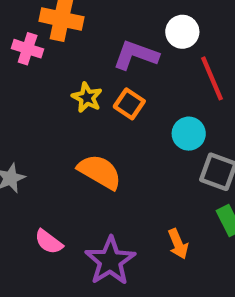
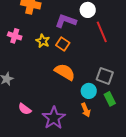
pink cross: (28, 49) -> (15, 36), moved
cyan circle: (189, 134) -> (89, 91), moved
orange semicircle: (100, 172) -> (65, 72), moved

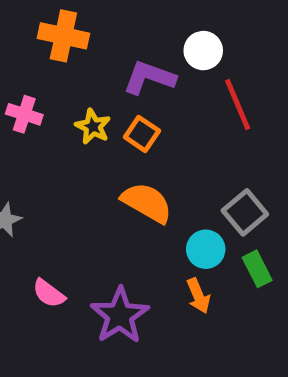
gray square: (105, 76) -> (245, 212), turned 30

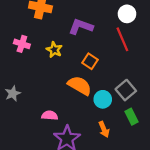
white circle: (203, 51) -> (127, 14), moved
orange square: (142, 134) -> (90, 61), moved
cyan circle: (206, 249) -> (103, 99), moved
pink semicircle: (49, 293) -> (50, 115), moved, turned 147

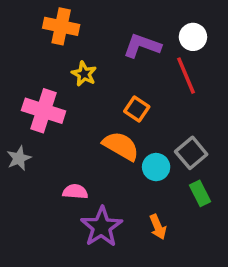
purple L-shape: (81, 27) -> (142, 46), moved
pink cross: (22, 44) -> (44, 111), moved, size x1.6
yellow star: (54, 50) -> (84, 74), moved
orange arrow: (104, 129) -> (158, 227), moved

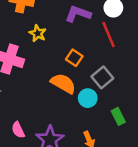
gray square: (191, 153) -> (102, 77), moved
pink semicircle: (75, 192) -> (18, 130), moved, turned -119

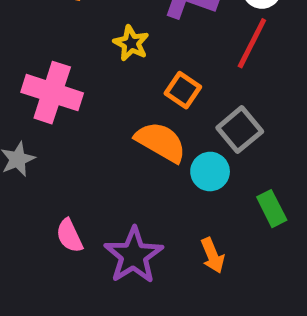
yellow star: (38, 33) -> (131, 43), moved
red line: (108, 35) -> (252, 43), turned 50

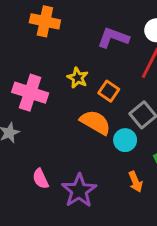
yellow star: (131, 43) -> (78, 78), moved
orange arrow: (213, 255) -> (135, 182), moved

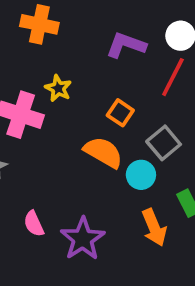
yellow star: (78, 78) -> (58, 88), moved
orange arrow: (135, 182) -> (154, 227), size x1.4

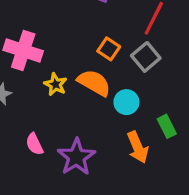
yellow star: (58, 88) -> (55, 84), moved
gray square: (164, 143) -> (146, 57), moved

